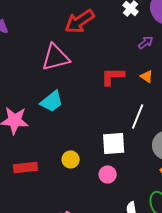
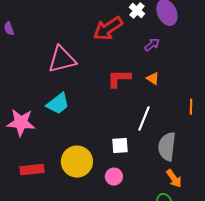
red arrow: (80, 21) -> (108, 29), moved
white square: (114, 143) -> (120, 146), size x0.7
yellow circle: (71, 159) -> (77, 162), size x1.8

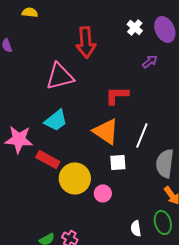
red arrow: (108, 29) -> (86, 42), moved, turned -60
orange triangle: (153, 79) -> (106, 131), moved, size x2.0
red rectangle: (32, 170) -> (48, 159), moved, turned 35
pink circle: (114, 177) -> (103, 193), moved

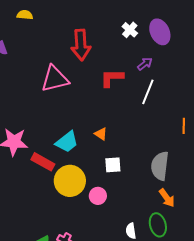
red L-shape: (117, 95) -> (112, 78), moved
cyan trapezoid: (56, 120) -> (67, 142), moved
orange triangle: (106, 131) -> (101, 134), size x0.5
white line: (142, 135) -> (148, 92), moved

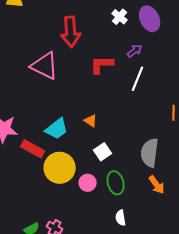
pink triangle: (55, 79) -> (45, 66), turned 40
white square: (113, 165) -> (103, 152), turned -30
green ellipse: (158, 225) -> (116, 183), moved

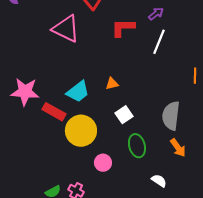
orange triangle: (91, 121) -> (112, 84), turned -48
pink circle: (88, 183) -> (103, 163), moved
white semicircle: (121, 218) -> (159, 181), moved, turned 133

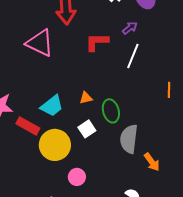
white square: (124, 115) -> (87, 129), moved
gray semicircle: (171, 116) -> (129, 139), moved
green ellipse: (137, 146) -> (111, 111), moved

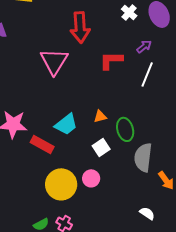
pink triangle: (40, 43) -> (54, 61), turned 36
yellow circle: (55, 145) -> (61, 184), moved
pink circle: (77, 177) -> (91, 178), moved

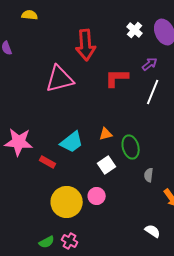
pink triangle: (54, 61) -> (60, 79), turned 44
red rectangle: (42, 144) -> (48, 162), size x0.7
gray semicircle: (143, 157) -> (149, 175), size x0.5

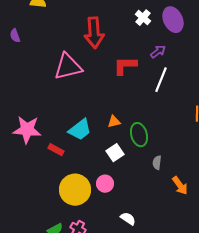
white semicircle: (153, 231) -> (128, 219), moved

